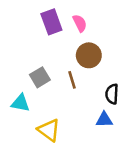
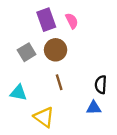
brown circle: (89, 55) -> (56, 50), moved
gray square: (40, 77) -> (27, 52), moved
brown line: (72, 80) -> (59, 82), moved

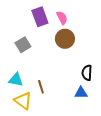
brown circle: (56, 50) -> (65, 39), moved
brown line: (59, 82) -> (41, 87), moved
yellow triangle: (44, 117) -> (23, 101), moved

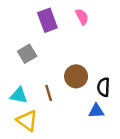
pink semicircle: (62, 18) -> (82, 17), moved
brown circle: (65, 39) -> (76, 76), moved
brown line: (41, 87) -> (49, 93), moved

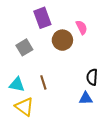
pink semicircle: (82, 17) -> (81, 27), moved
brown circle: (76, 76) -> (62, 40), moved

